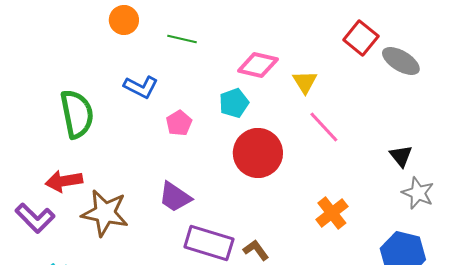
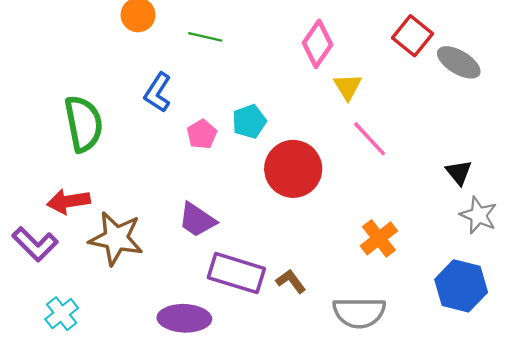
pink diamond: (258, 65) -> (317, 44), moved, turned -69
blue L-shape: (141, 87) -> (158, 92), turned 96
cyan pentagon: (234, 103) -> (249, 121), moved

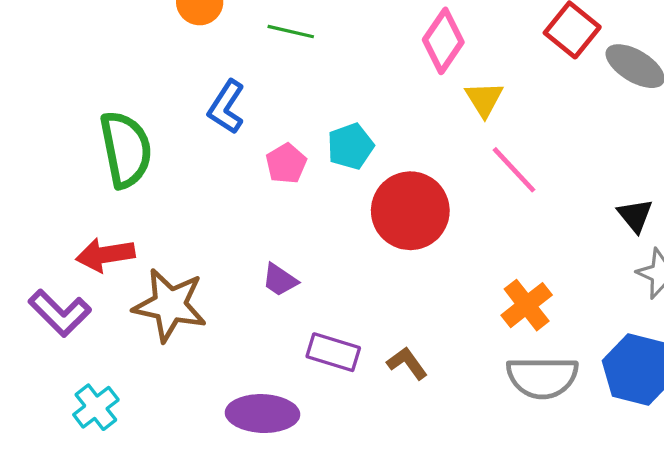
purple trapezoid: (197, 220) -> (280, 280), size x0.7
purple rectangle: (236, 273) -> (333, 352), size x0.7
gray semicircle: (359, 312) -> (542, 377), moved

